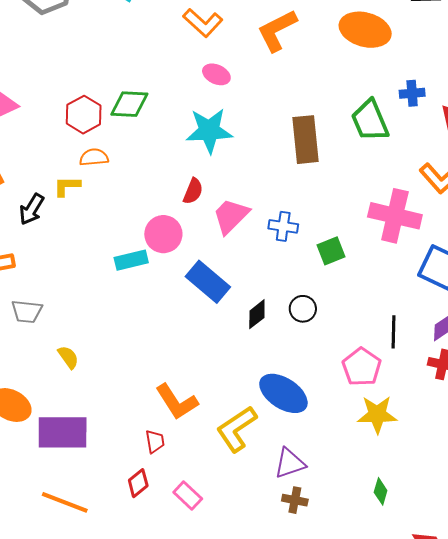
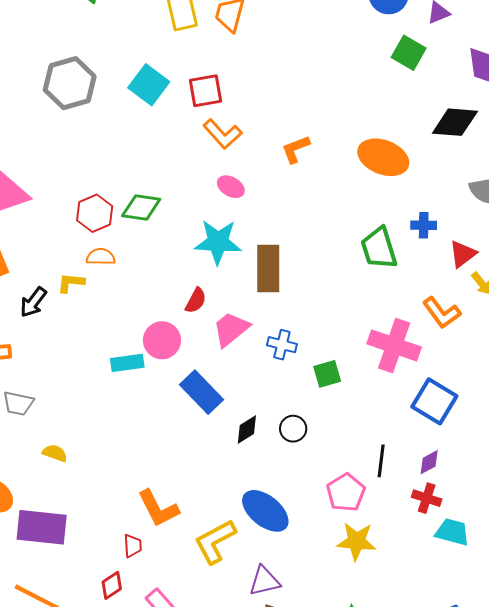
orange L-shape: (277, 30) -> (296, 149), size x0.7
brown rectangle: (306, 140) -> (268, 269), moved
yellow semicircle: (68, 357) -> (55, 453), turned -40

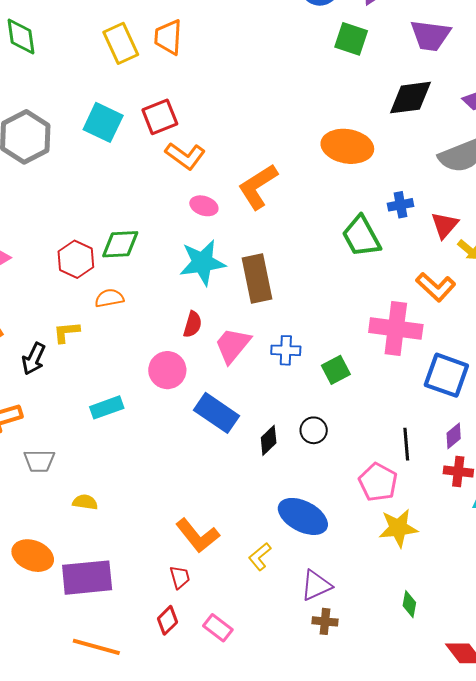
orange L-shape: (296, 149) -> (258, 187), moved, size x1.5
orange semicircle: (101, 257) -> (109, 298), moved
cyan rectangle: (127, 363) -> (107, 407), moved
yellow L-shape: (215, 541) -> (260, 557), size x0.6

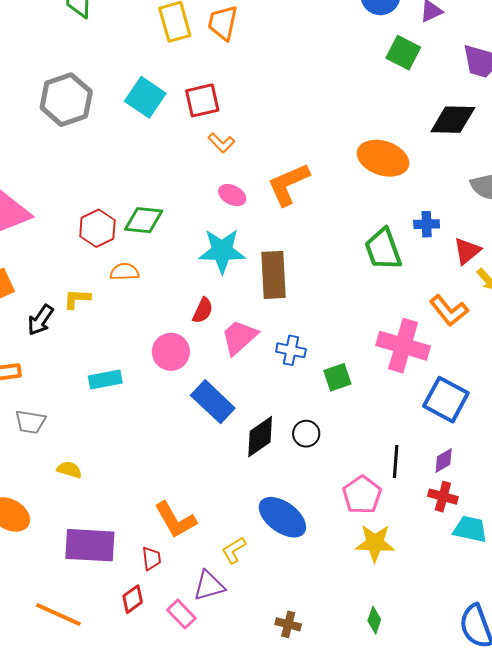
orange L-shape: (185, 156) -> (221, 143), size x0.7
black diamond: (269, 440) -> (260, 437), size x1.4
purple rectangle: (87, 578) -> (90, 545), moved
purple triangle: (316, 585) -> (209, 586), moved

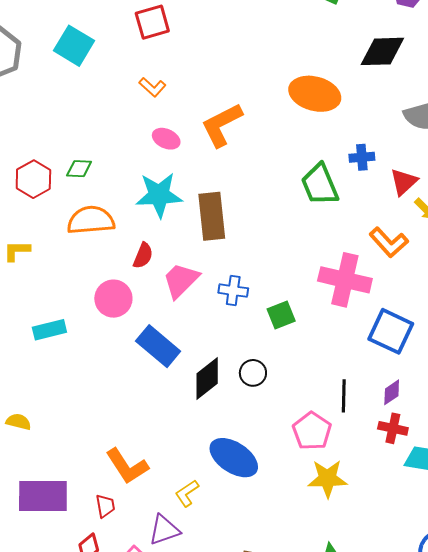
red square: (202, 100) -> (152, 22), moved
green diamond: (144, 220) -> (79, 169), size x0.7
orange semicircle: (125, 272) -> (91, 220), moved, size x1.6

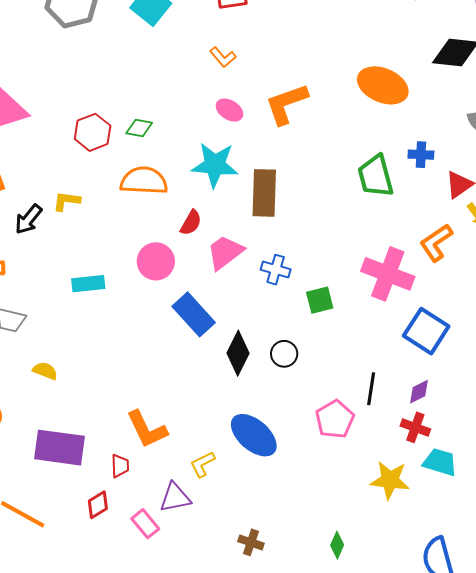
orange L-shape: (389, 242) -> (436, 243), turned 90
black diamond: (207, 378) -> (238, 353), turned -33
yellow star: (328, 479) -> (390, 480), moved

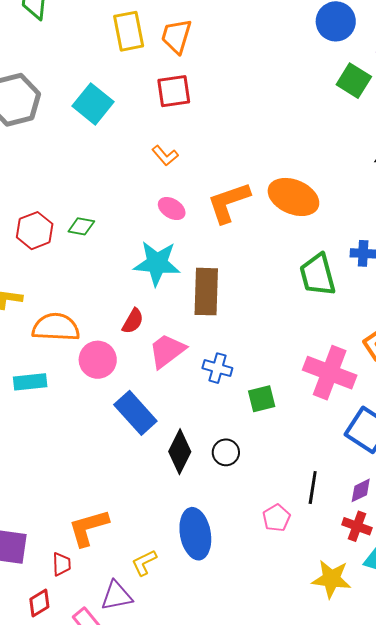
orange ellipse: (383, 85) -> (293, 197), moved
orange semicircle: (144, 181) -> (56, 327), moved
pink pentagon: (335, 419) -> (276, 518), size x0.7
orange L-shape: (147, 429) -> (88, 528), turned 99
blue ellipse: (254, 435) -> (195, 534), turned 39

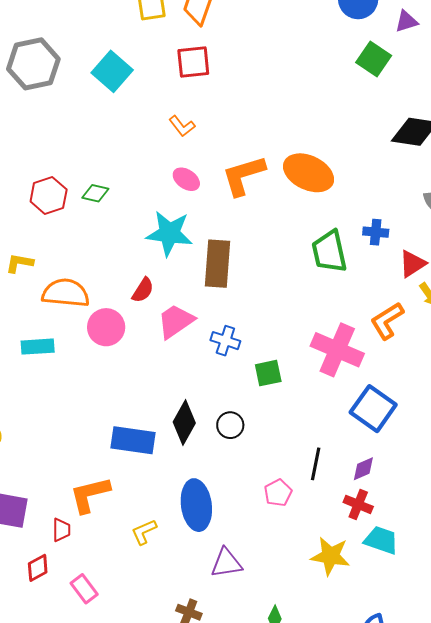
blue rectangle: (135, 413) -> (133, 440), moved, turned -42
purple triangle: (117, 596) -> (226, 563), moved

